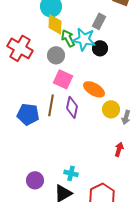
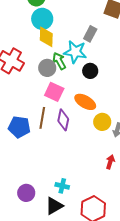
green arrow: (68, 38) -> (59, 61), moved
black circle: (100, 48) -> (90, 71), moved

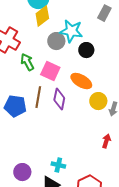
gray rectangle: (90, 34) -> (104, 13), moved
yellow diamond: (46, 37) -> (42, 16), turned 50
green arrow: (59, 61) -> (27, 62), moved
gray circle: (47, 68) -> (56, 41), moved

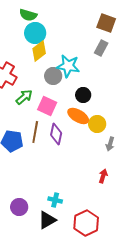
black circle: (86, 50) -> (83, 95), moved
green arrow: (27, 62) -> (24, 97), turned 78
yellow circle: (98, 101) -> (97, 124), moved

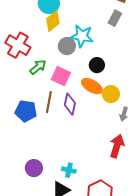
red arrow: (103, 176) -> (117, 146), size x1.6
purple circle: (19, 207) -> (34, 168), moved

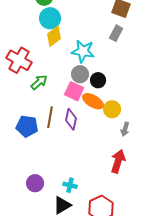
gray circle: (67, 46) -> (80, 74), moved
pink square: (61, 76) -> (74, 91), moved

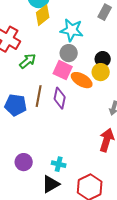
black circle: (98, 80) -> (103, 59), moved
yellow circle: (112, 109) -> (101, 72), moved

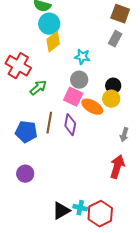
cyan star: (72, 30) -> (82, 57), size x0.7
purple circle: (24, 162) -> (25, 174), moved
cyan cross: (59, 164) -> (80, 208), moved

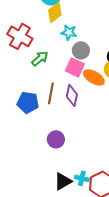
cyan star: (82, 57) -> (69, 32), moved
purple circle: (25, 174) -> (56, 139), moved

